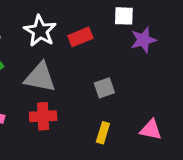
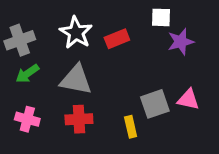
gray square: (104, 88) -> (155, 104), moved, size x1.4
pink triangle: (151, 130) -> (188, 99), moved
yellow rectangle: (103, 133) -> (131, 127), moved, turned -30

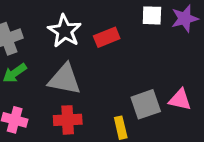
purple star: (181, 42) -> (185, 19), moved

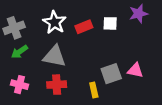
white square: (152, 15) -> (110, 23), moved

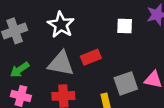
red rectangle: (84, 27) -> (91, 57), moved
green arrow: (20, 52) -> (20, 70), moved

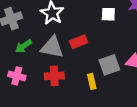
green arrow: (20, 70) -> (23, 46), moved

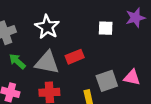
green arrow: (23, 46) -> (17, 61), turned 77

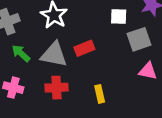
gray square: (107, 81) -> (139, 39), moved

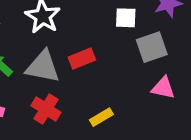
red cross: (56, 88) -> (46, 109), turned 35
yellow rectangle: (100, 94) -> (101, 117), turned 72

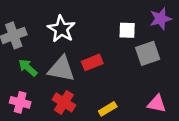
pink triangle: (163, 88) -> (157, 104), moved

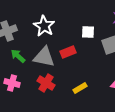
white square: (127, 30) -> (88, 32), moved

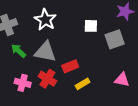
red rectangle: (68, 52) -> (70, 66), moved
pink cross: (12, 83) -> (23, 83), moved

